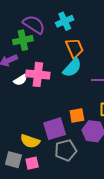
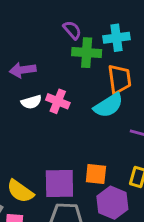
purple semicircle: (34, 25) -> (72, 30), size x0.6
green cross: (23, 40) -> (87, 53), moved
pink cross: (38, 74) -> (58, 101), size x0.7

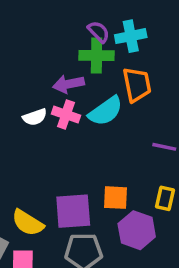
purple semicircle: (72, 30) -> (99, 32), moved
purple arrow: (23, 70) -> (68, 84), moved
cyan semicircle: (108, 105) -> (106, 111), moved

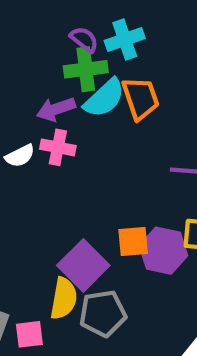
cyan semicircle: (106, 111) -> (104, 98), moved
purple square: (73, 211) -> (83, 265), turned -33
yellow semicircle: (28, 223) -> (64, 298), moved, turned -104
purple hexagon: (137, 230) -> (163, 251), moved

